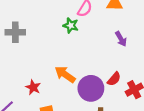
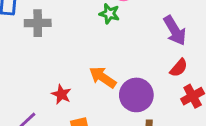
purple arrow: (121, 39) -> (175, 30), size x1.5
red semicircle: (114, 79) -> (179, 68), moved

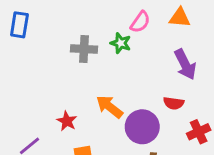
gray cross: (38, 23) -> (84, 49), moved
red semicircle: (179, 68) -> (174, 103), moved, turned 54

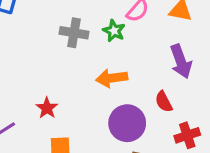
red semicircle: (174, 103) -> (164, 102), turned 48
orange arrow: (109, 107) -> (112, 78), moved, turned -52

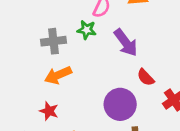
purple arrow: (181, 61) -> (126, 43), moved
orange arrow: (112, 78) -> (58, 75), moved

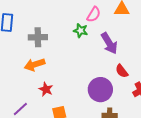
gray cross: (53, 41) -> (38, 37), moved
orange arrow: (58, 75) -> (35, 65), moved

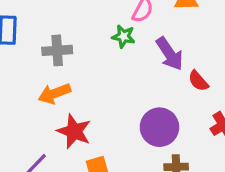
red semicircle: (122, 71) -> (198, 81), moved
red star: (46, 89) -> (74, 131), size x1.5

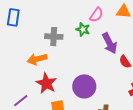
gray cross: (57, 50) -> (54, 37), moved
purple circle: (159, 127) -> (84, 86), moved

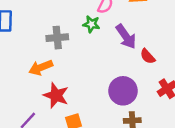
purple circle: (84, 86) -> (123, 91), moved

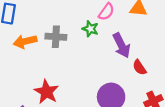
orange arrow: (41, 68) -> (25, 41), moved

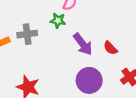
purple arrow: (121, 45) -> (83, 44), moved

